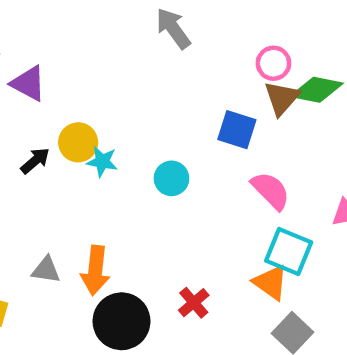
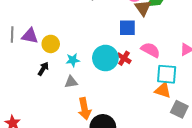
yellow circle: (78, 142) -> (51, 44), moved
cyan circle: (171, 178) -> (105, 58), size x1.6
gray triangle: (46, 270) -> (71, 82), moved
red cross: (194, 303) -> (124, 58), moved

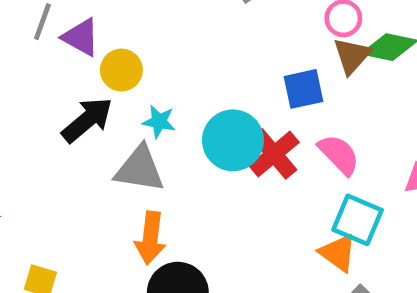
blue square: (127, 28) -> (303, 89), turned -30
red cross: (124, 58) -> (274, 154), size x1.5
black arrow: (43, 69) -> (87, 120), size x1.6
gray triangle: (71, 82) -> (140, 169), size x1.6

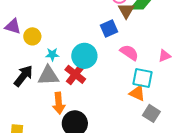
black arrow: (87, 120) -> (23, 76), moved
red cross: (274, 154) -> (75, 74), moved

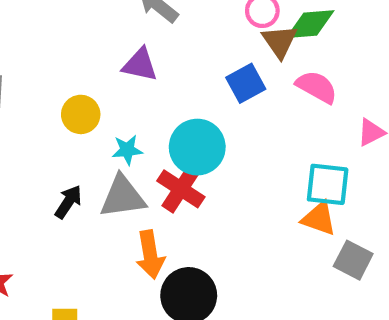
purple triangle: (13, 26) -> (140, 65), moved
pink semicircle: (129, 53) -> (317, 87), moved
black arrow: (23, 76) -> (68, 202), size x0.7

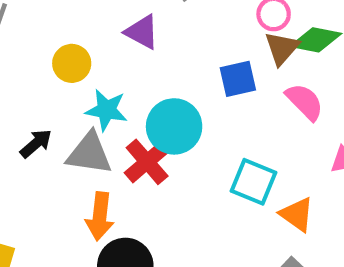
cyan star: (127, 150) -> (106, 110), size x1.4
cyan square: (328, 184) -> (254, 182), moved
orange triangle: (319, 219) -> (297, 214), moved

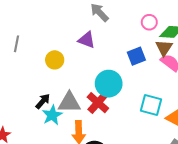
brown triangle: (282, 48) -> (164, 48), moved
cyan star: (106, 110) -> (52, 115), moved, turned -30

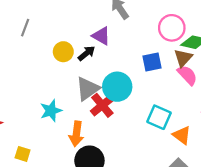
pink circle: (149, 22) -> (172, 28), size x1.5
black arrow: (43, 101) -> (86, 53), moved
gray triangle: (69, 102) -> (88, 89), moved, turned -45

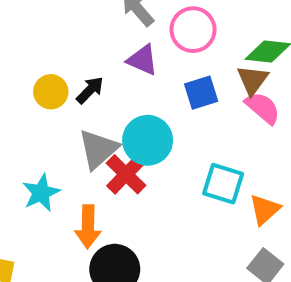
pink circle: (172, 28) -> (193, 30), moved
purple triangle: (101, 36) -> (142, 60), moved
orange triangle: (182, 135) -> (265, 210), turned 48

